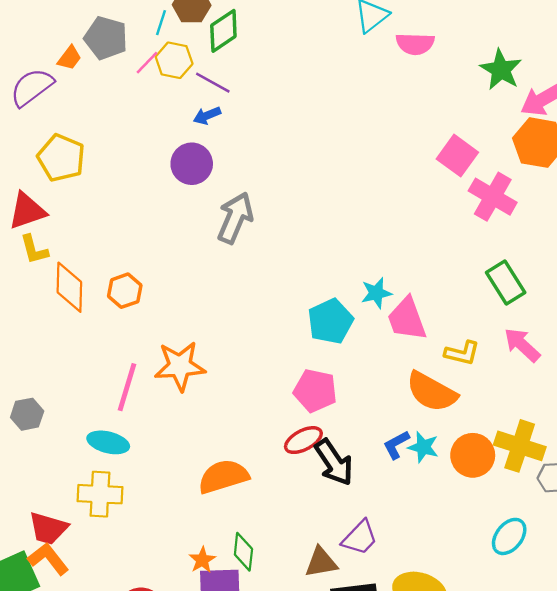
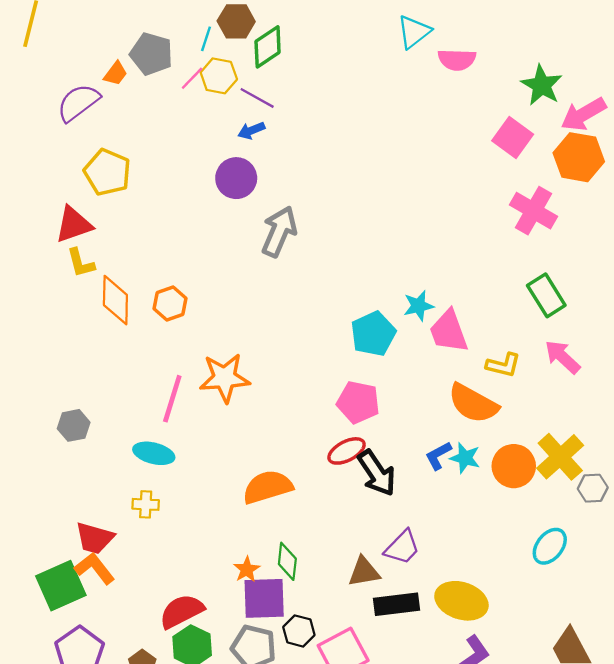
pink square: (457, 156) -> (513, 137), moved
yellow cross: (520, 446) -> (560, 457), turned 30
yellow cross: (100, 494) -> (146, 504), size x0.6

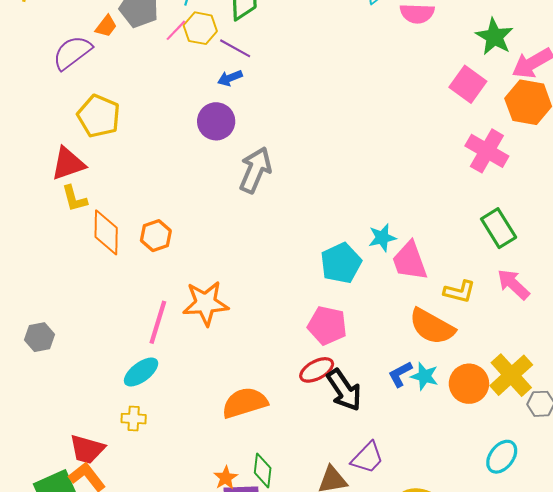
gray hexagon: (74, 425) -> (39, 337), moved
cyan ellipse: (154, 453) -> (141, 372), turned -51

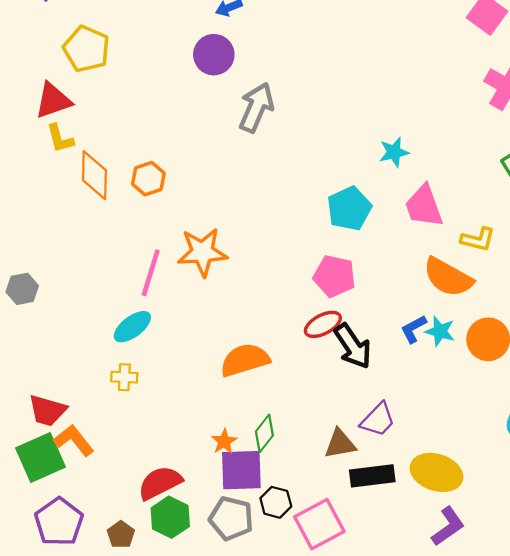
cyan star: (382, 238) -> (394, 152), moved
red trapezoid: (87, 449) -> (47, 410), moved
green diamond: (263, 470) -> (264, 433), turned 32

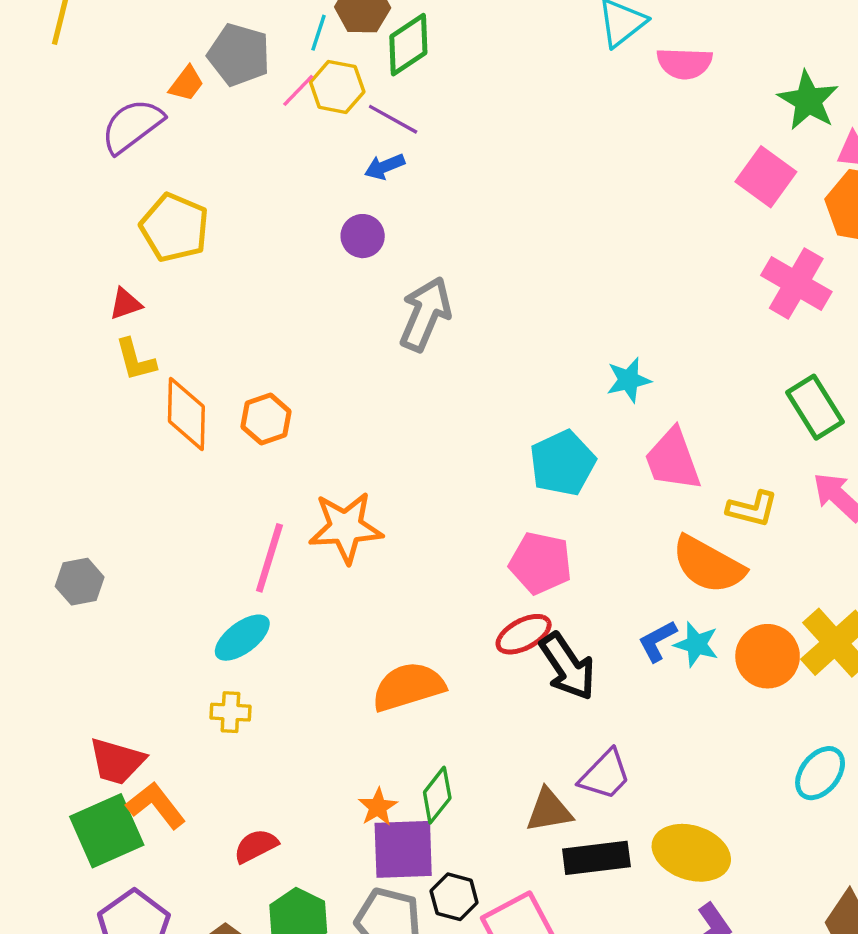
purple circle: (214, 55) -> (363, 236), size x0.7
red triangle: (53, 101) -> (125, 304), size x0.6
red semicircle: (160, 483) -> (256, 846), moved, size x0.7

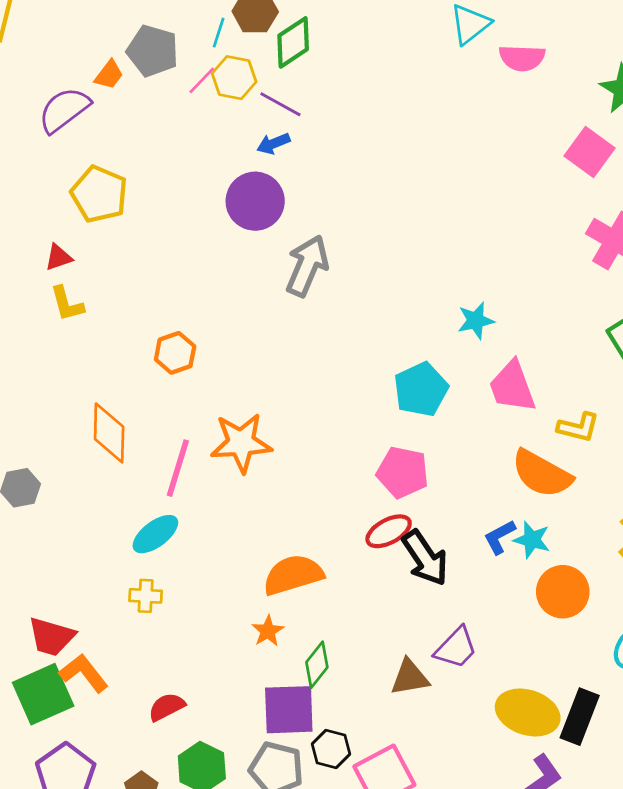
purple circle: (363, 236) -> (255, 201), size x1.6
orange diamond: (186, 414) -> (109, 433), moved
orange circle: (768, 656) -> (563, 592), moved
orange star: (378, 807) -> (268, 631), moved
black rectangle: (596, 858) -> (580, 717), moved, turned -62

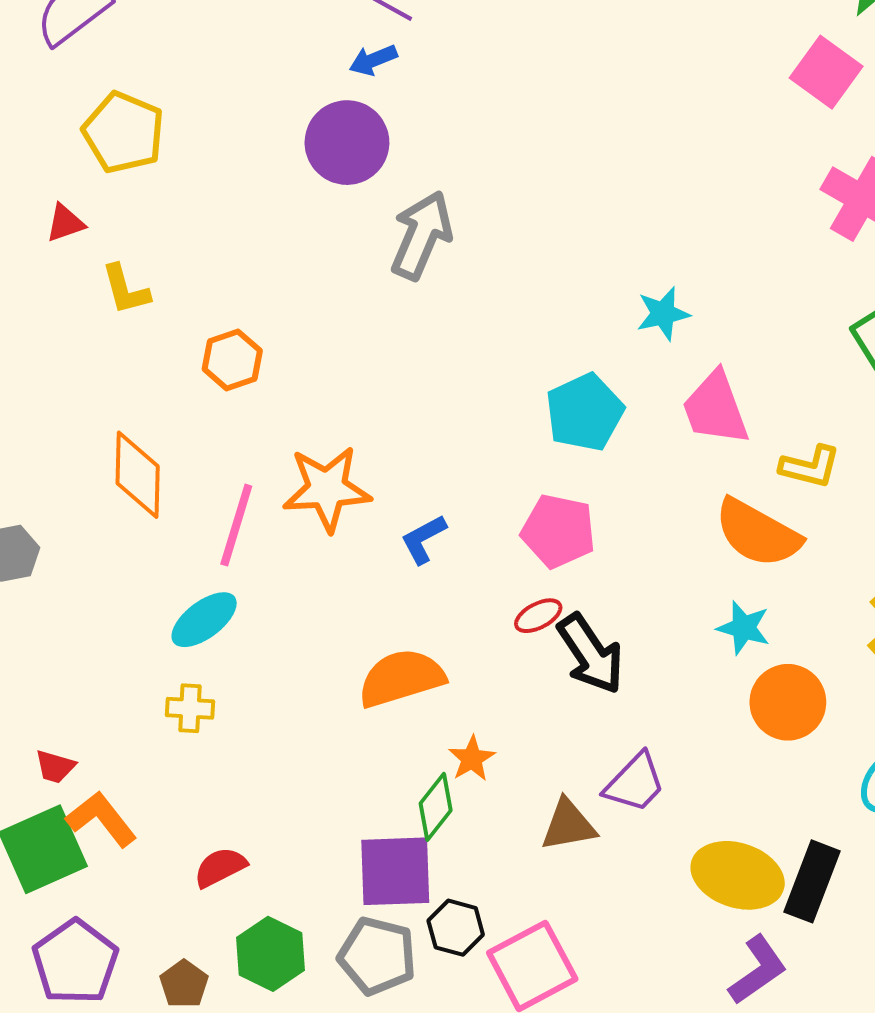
yellow L-shape: (67, 304) -> (126, 290), moved
red ellipse: (389, 531) -> (538, 616), size x0.7
blue L-shape: (500, 537) -> (423, 539), moved
orange star: (268, 631) -> (472, 759), moved
red trapezoid: (51, 637) -> (55, 767), size x0.6

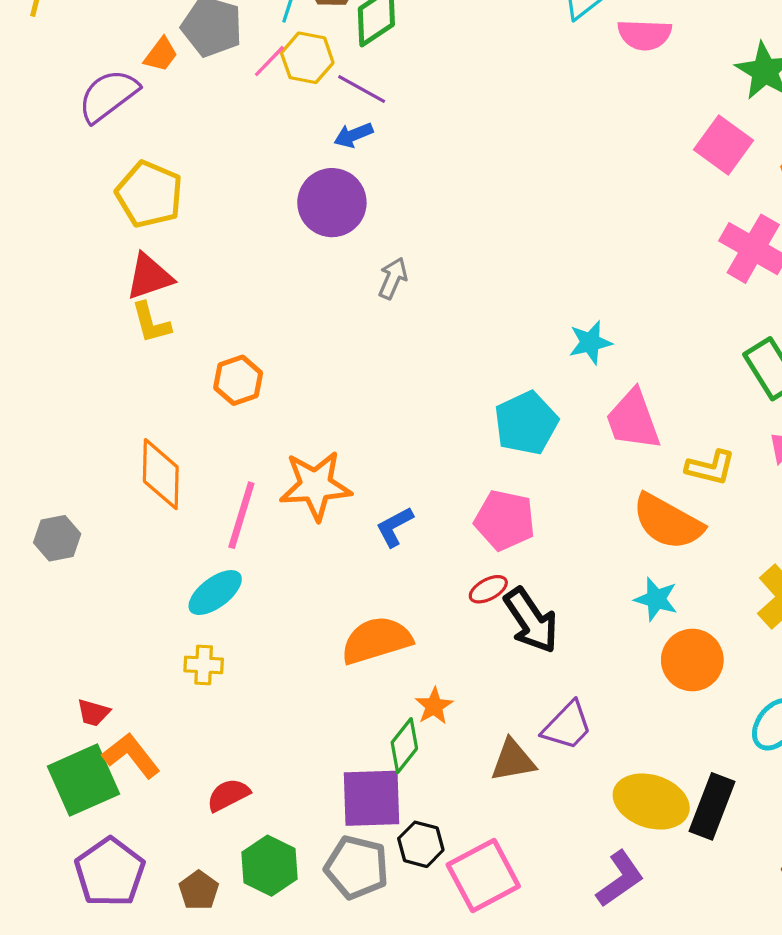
red triangle: (65, 223) -> (149, 277), moved, size x1.5
gray arrow: (421, 235) -> (393, 278), size x0.6
purple L-shape: (758, 970) -> (620, 879), moved

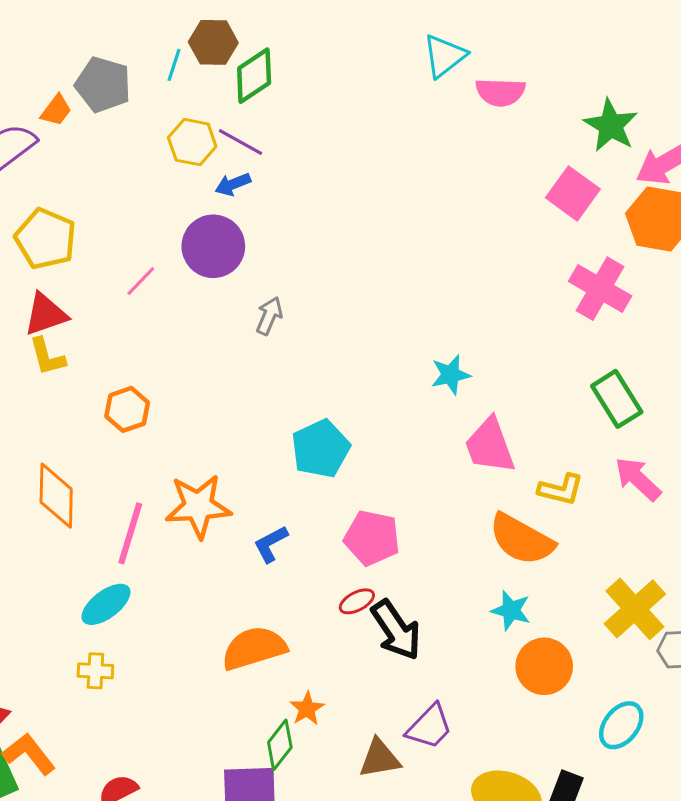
yellow hexagon: (307, 58) -> (192, 142), moved
pink line: (269, 61) -> (141, 281), moved
cyan pentagon: (526, 423) -> (321, 449), moved

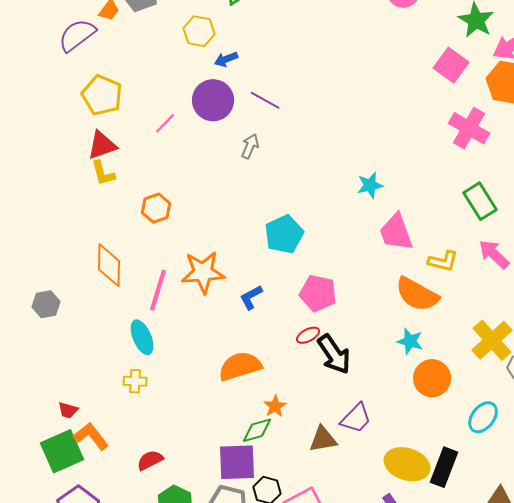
purple line: (240, 142) -> (265, 100), moved
cyan ellipse: (106, 604) -> (142, 337), turned -76
green diamond: (280, 745) -> (257, 430), turned 36

